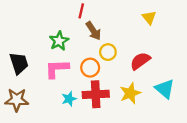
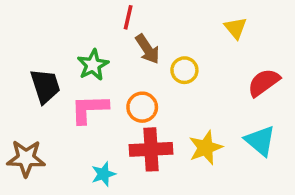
yellow circle: (108, 52) -> (184, 70), moved
red semicircle: (140, 61) -> (264, 83), moved
black trapezoid: (19, 63) -> (45, 86), moved
cyan star: (69, 99) -> (103, 174), moved

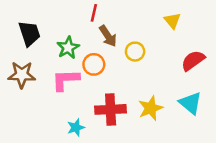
black trapezoid: (45, 86) -> (29, 33), moved
orange circle: (142, 107) -> (94, 64), moved
brown star: (26, 158) -> (22, 75), moved

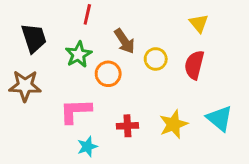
red line: (94, 13) -> (87, 14), moved
red semicircle: (193, 61) -> (194, 65), moved, turned -40
pink L-shape: (65, 80) -> (75, 111), moved
red cross: (111, 109) -> (127, 126), size x0.6

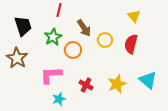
brown star: (25, 86) -> (17, 58), turned 30
red cross: (127, 126) -> (86, 85), turned 32

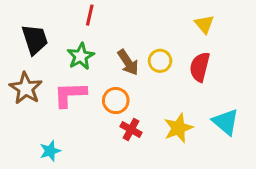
brown arrow: (84, 28) -> (128, 62), moved
orange circle: (73, 50) -> (116, 101), moved
pink L-shape: (51, 75) -> (70, 94), moved
cyan star: (59, 99) -> (50, 151), moved

